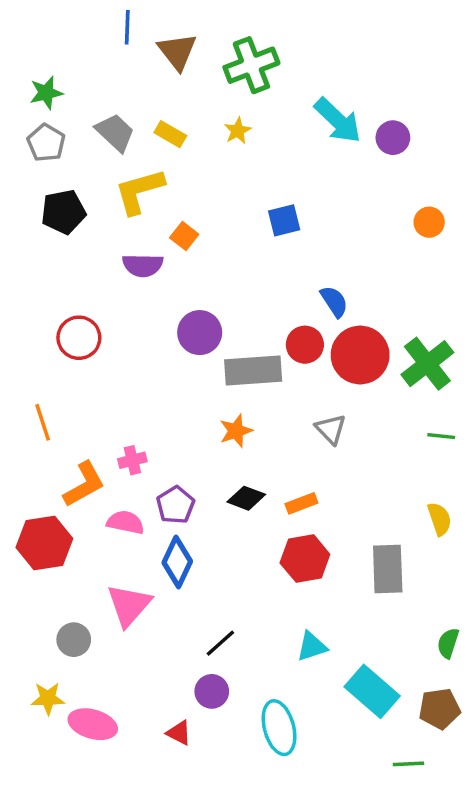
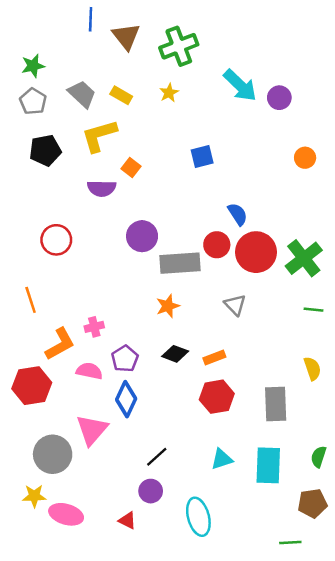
gray circle: (74, 640) -> (53, 454), size x1.6
cyan rectangle: (372, 691) -> (268, 465), moved, turned 51

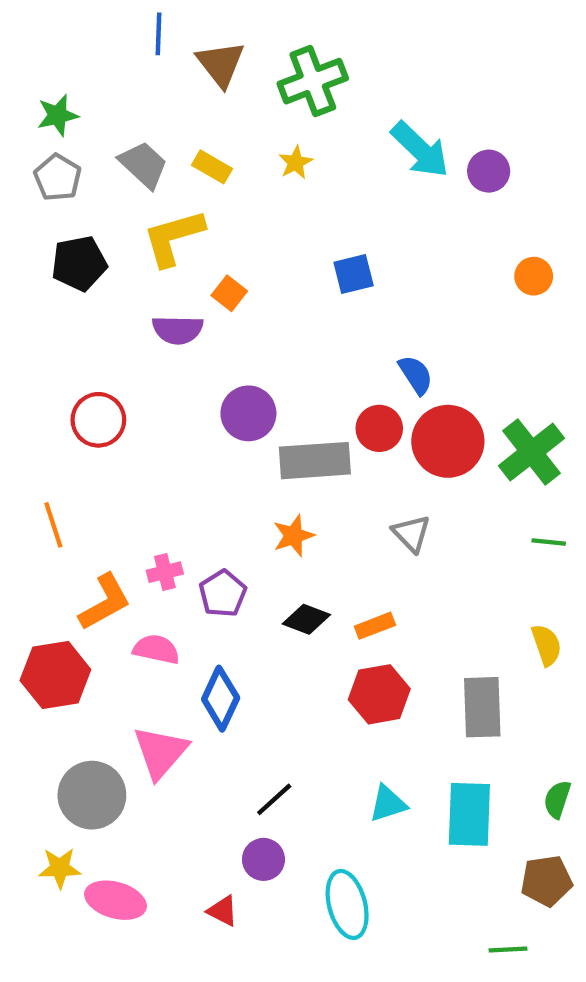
purple pentagon: (125, 359) -> (223, 594), moved

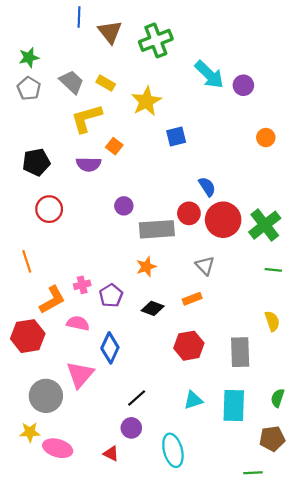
yellow star: (296, 163) -> (146, 101), moved, size x1.8
black pentagon: (79, 263) -> (36, 162), moved
purple circle: (248, 413) -> (124, 206), size x0.7
orange rectangle: (375, 626) -> (192, 299), moved

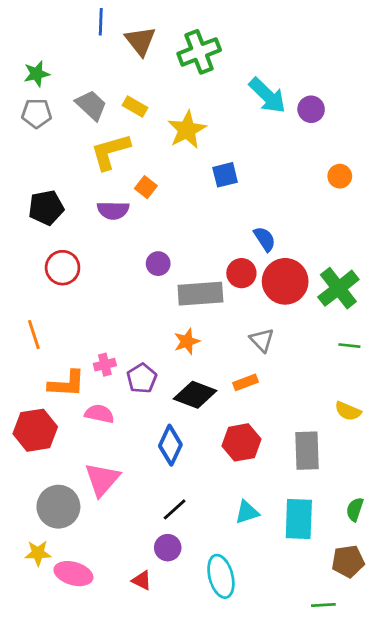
gray pentagon: (29, 88) -> (37, 113), turned -30
orange L-shape: (52, 300) -> (67, 384), turned 32
black diamond: (153, 308) -> (195, 395), size x1.4
yellow semicircle: (272, 321) -> (348, 411), turned 132
blue diamond: (110, 348) -> (170, 445), moved

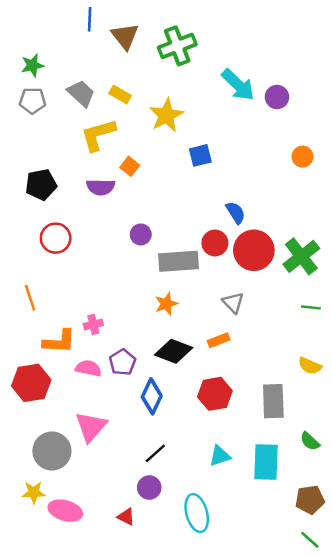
purple pentagon: (142, 378) -> (122, 362), moved
green semicircle: (355, 509) -> (310, 441), moved, turned -65
green line: (323, 605) -> (310, 540), moved, turned 45

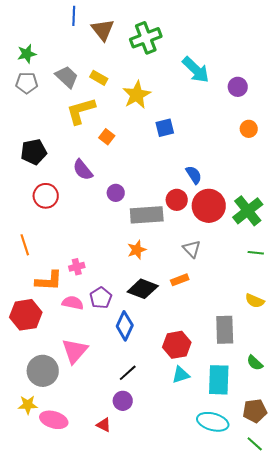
purple circle: (277, 97) -> (238, 87), moved
purple semicircle: (101, 187) -> (83, 170), moved, turned 50
red hexagon: (215, 394) -> (177, 345), moved
cyan ellipse: (197, 513) -> (213, 422), moved, turned -60

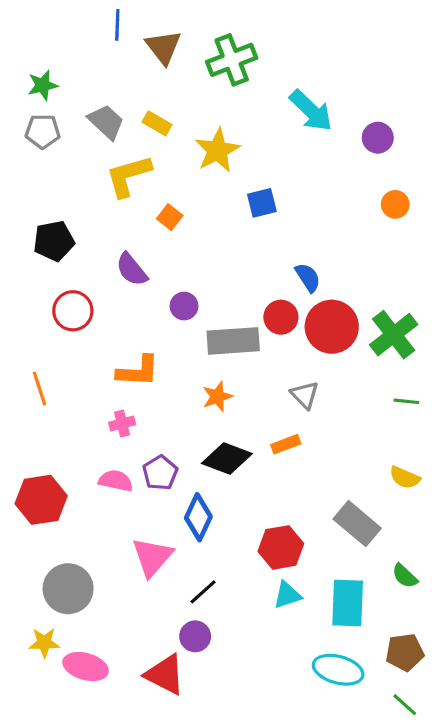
orange L-shape: (49, 281) -> (138, 371), moved
gray rectangle: (225, 330) -> (357, 524), turned -48
pink triangle: (75, 351) -> (152, 557), moved
red triangle: (104, 425) -> (165, 674), size x1.8

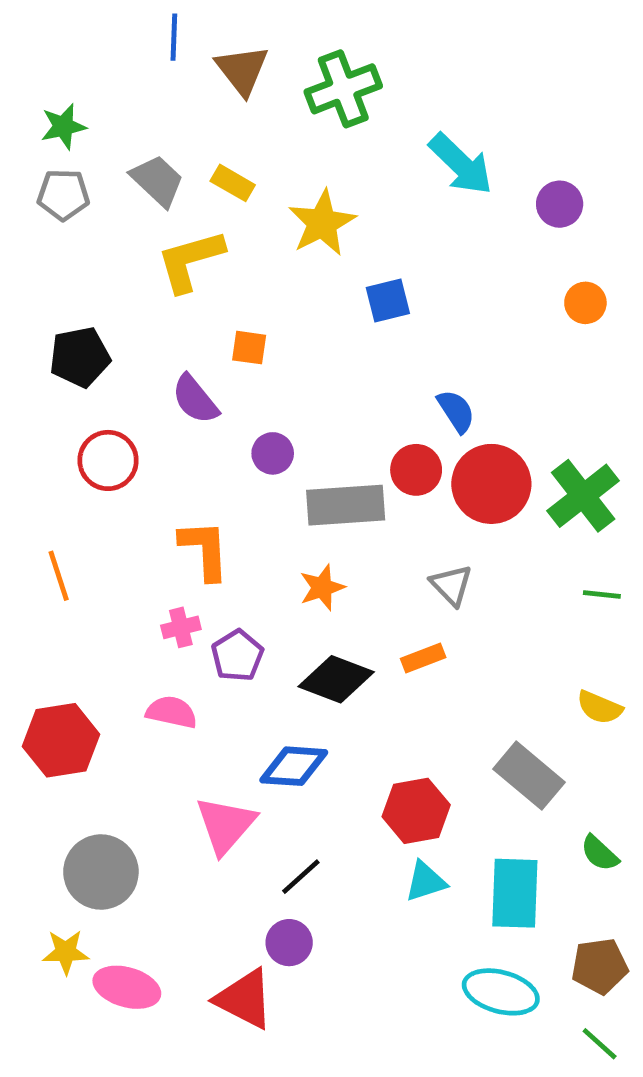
orange square: (170, 217) -> (249, 348), moved, turned -30
orange L-shape: (138, 371) -> (204, 550), turned -96
purple pentagon: (160, 473) -> (237, 656), moved
blue diamond: (198, 517) -> (294, 766), turned 69

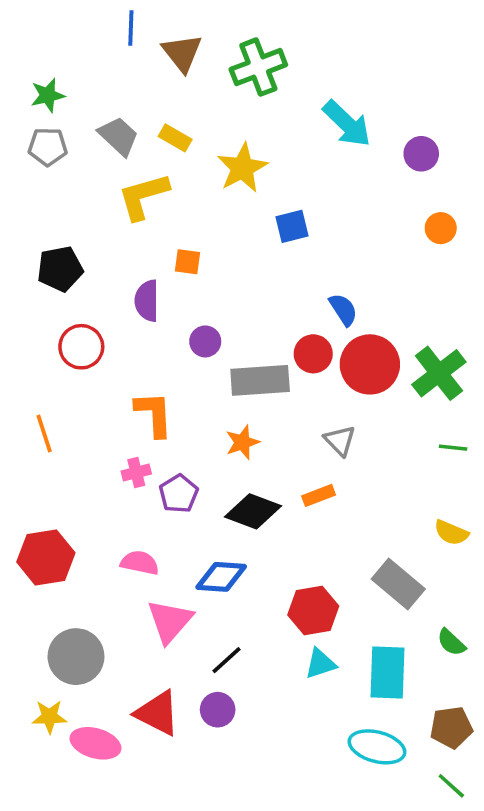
purple semicircle: (195, 399) -> (147, 301), turned 39
pink semicircle: (172, 712) -> (140, 563), moved
red triangle: (244, 999) -> (157, 713), moved

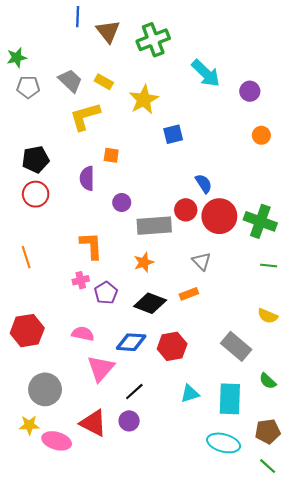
green star: (48, 95) -> (17, 58), moved
red circle: (81, 347) -> (36, 194), moved
green cross: (439, 373) -> (260, 221), turned -32
red hexagon: (313, 611) -> (172, 346), moved

